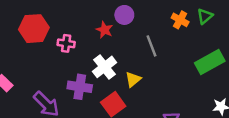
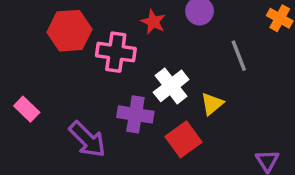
red star: (105, 30) -> (153, 22), moved
pink cross: (66, 43) -> (116, 52), size x1.5

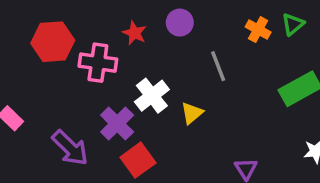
purple cross: (135, 114) -> (117, 124), turned 36
red square: (184, 139) -> (138, 160), moved

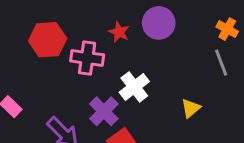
purple circle: (180, 23) -> (159, 23), size x1.4
gray line: (218, 66) -> (221, 63), moved
yellow triangle: (192, 113) -> (191, 108), moved

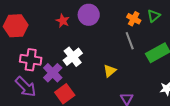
pink cross: (87, 58) -> (31, 60), moved

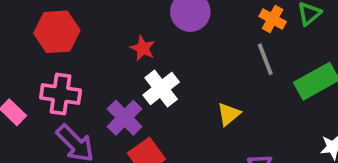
red star: (63, 21) -> (143, 48), moved
pink cross: (31, 60) -> (61, 94), moved

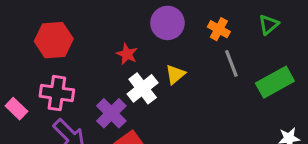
orange cross: (273, 19) -> (219, 29), moved
yellow triangle: (229, 114) -> (175, 74), moved

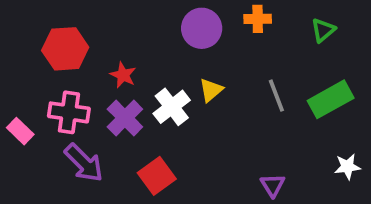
orange cross: (219, 29) -> (258, 19), moved, turned -30
red star: (127, 54) -> (123, 75), moved
gray line: (231, 63) -> (276, 96), moved
purple cross: (111, 113) -> (125, 118), moved

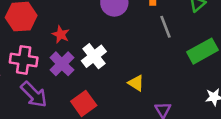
yellow triangle: (211, 90) -> (136, 83), moved, turned -48
gray line: (276, 96) -> (165, 27), moved

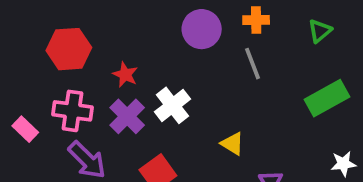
gray line: (165, 27) -> (252, 64), moved

